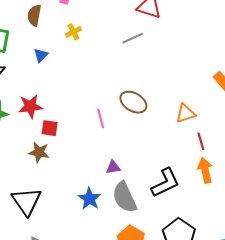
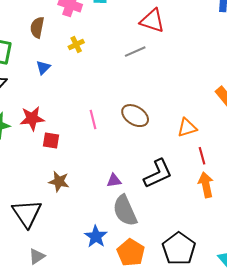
pink line: (101, 119) -> (93, 120), moved
brown star: (39, 152) -> (59, 181), moved
black L-shape: (165, 183) -> (158, 174), moved
blue star: (90, 199) -> (96, 237), moved

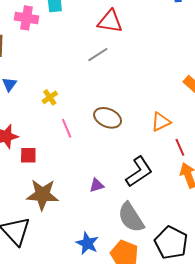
yellow cross: (76, 44) -> (50, 97), moved
brown star: (59, 181) -> (42, 195), size x1.5
gray semicircle: (125, 211) -> (131, 217), moved

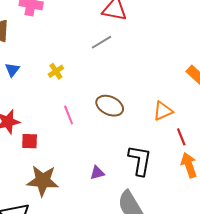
yellow cross: (50, 97) -> (56, 71), moved
black L-shape: (139, 172) -> (140, 160), turned -48

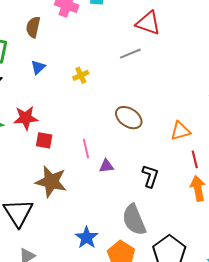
pink line: (69, 115) -> (86, 148), moved
black L-shape: (140, 160) -> (150, 176), size x0.7
purple triangle: (97, 173) -> (106, 166), moved

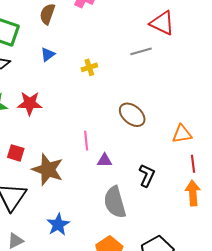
red square: (44, 140) -> (16, 153), moved
gray semicircle: (134, 220) -> (115, 202), moved
blue star: (87, 238) -> (58, 225), moved

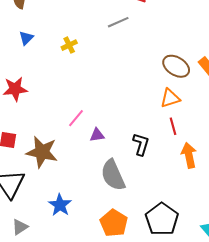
brown ellipse: (132, 115) -> (176, 66), moved
pink line: (86, 141) -> (76, 118), turned 54
red line: (193, 164) -> (173, 126), moved

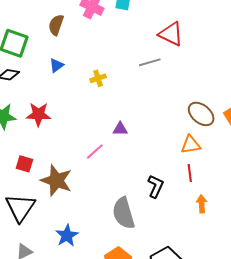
purple triangle: (97, 135) -> (120, 129), moved
orange arrow: (189, 155) -> (202, 204), size x0.7

